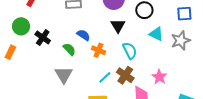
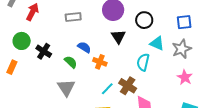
cyan semicircle: (130, 51) -> (143, 62), moved, turned -138
pink star: (159, 77) -> (185, 77), moved

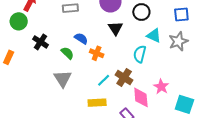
green circle: (22, 41) -> (19, 21), moved
pink star: (185, 77) -> (161, 87), moved

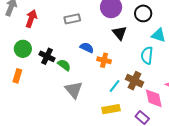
green circle: (19, 21) -> (23, 49), moved
green semicircle: (67, 53) -> (64, 65), moved

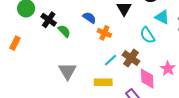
cyan semicircle: (147, 55) -> (147, 35), turned -48
orange rectangle: (17, 76) -> (15, 43), moved
gray triangle: (74, 90) -> (67, 71), moved

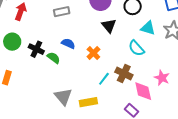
blue semicircle: (89, 18) -> (68, 44), moved
orange cross: (104, 33) -> (93, 53), turned 32
yellow rectangle: (103, 82) -> (88, 102), moved

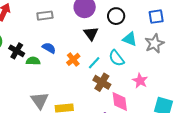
green semicircle: (54, 58) -> (33, 61), turned -40
pink star: (162, 78) -> (140, 81), moved
cyan line: (104, 79) -> (94, 63), moved

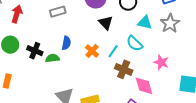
blue semicircle: (49, 48) -> (66, 43), turned 80

